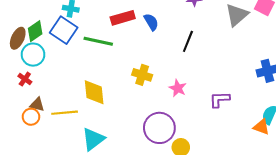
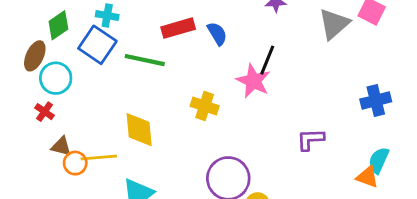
green diamond: (35, 31) -> (58, 25), moved
pink star: (178, 88) -> (253, 81), moved, size x1.4
orange circle: (31, 117) -> (75, 163), moved

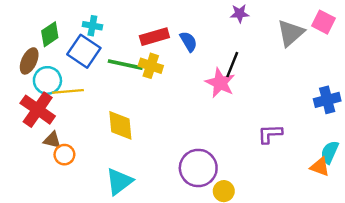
yellow cross: (205, 106) -> (151, 66), moved
red cross: (45, 112) -> (38, 110), size x2.0
yellow line: (99, 158) -> (68, 91), moved

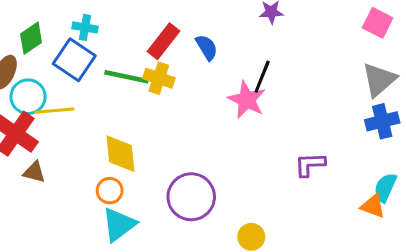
gray triangle: (291, 33) -> (379, 80), moved
red rectangle: (154, 37) -> (164, 41), turned -36
orange circle: (64, 155) -> (110, 191), moved
purple circle: (198, 168) -> (191, 197), moved

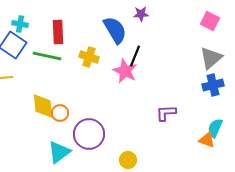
red rectangle: (164, 41) -> (58, 32), moved, turned -40
blue semicircle: (207, 47) -> (115, 30), moved, size x1.6
yellow cross: (159, 78) -> (89, 57), moved
orange circle: (110, 191) -> (60, 113), moved
cyan triangle: (119, 225) -> (59, 152), moved

